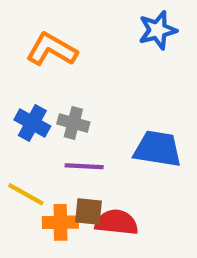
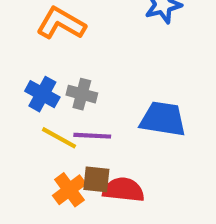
yellow line: (26, 194) -> (59, 138), moved
orange cross: (60, 222) -> (69, 190), turned -36

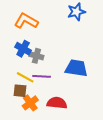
blue cross: (42, 94) -> (23, 49), moved
brown square: (96, 179) -> (20, 91), moved

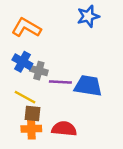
purple line: (42, 76) -> (60, 82), moved
brown square: (20, 91) -> (33, 114), moved
orange cross: (30, 103) -> (31, 129), turned 35

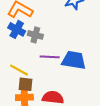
blue cross: (22, 62) -> (17, 29), moved
gray cross: (39, 71) -> (35, 35), moved

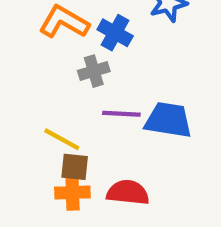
blue cross: (17, 29) -> (115, 33), moved
gray cross: (35, 35) -> (94, 71), turned -32

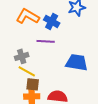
gray cross: (94, 71) -> (22, 56), moved
purple line: (121, 114) -> (46, 41), moved

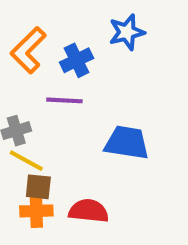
orange L-shape: (28, 16) -> (28, 50), turned -75
blue cross: (52, 21) -> (77, 60), turned 35

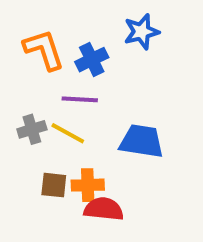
orange L-shape: (28, 50) -> (44, 50), turned 117
yellow line: (26, 161) -> (68, 133), moved
orange cross: (36, 211) -> (88, 185), moved

